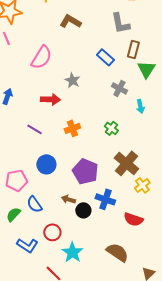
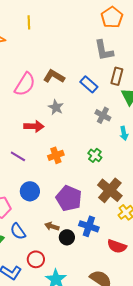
brown L-shape: (70, 21) -> (54, 76), moved

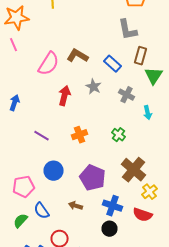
gray star: (56, 107) -> (94, 87), moved
red arrow: (34, 126) -> (64, 96), moved, turned -78
black circle: (67, 237) -> (110, 229), moved
red semicircle: (117, 246) -> (142, 215), moved

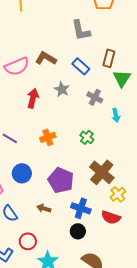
gray L-shape: (128, 30) -> (81, 30), moved
pink semicircle: (48, 64) -> (17, 66), turned 35

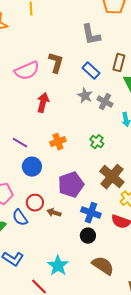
brown L-shape: (46, 58) -> (56, 63), turned 75
gray star: (62, 89) -> (85, 96), moved
blue circle: (22, 173) -> (32, 167), moved
purple pentagon: (61, 180) -> (71, 185), turned 30
red circle: (28, 241) -> (35, 203), moved

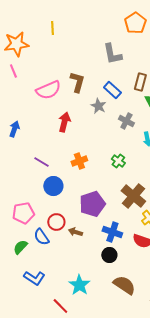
gray star: (85, 96) -> (98, 106), moved

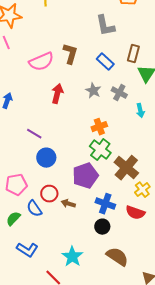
gray star: (98, 106) -> (93, 91), moved
orange cross: (79, 161) -> (99, 127), moved
green cross: (118, 161) -> (100, 150), moved, size x1.5

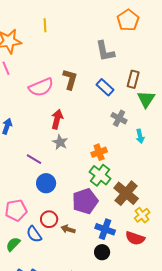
gray star: (93, 91) -> (60, 142), moved

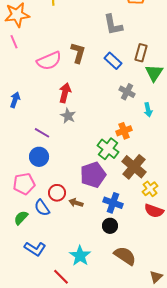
orange cross: (99, 152) -> (124, 131), moved
blue circle: (46, 183) -> (39, 157), moved
red semicircle: (135, 238) -> (154, 211), moved

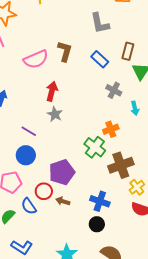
brown cross: (134, 167) -> (121, 165), turned 30
purple pentagon: (93, 175) -> (62, 172), moved

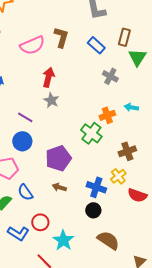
cyan arrow: (135, 108) -> (131, 107), moved, turned 112
brown cross: (121, 165) -> (127, 151), moved, size x0.7
yellow cross: (137, 187) -> (118, 176), moved
red circle: (44, 191) -> (40, 222), moved

